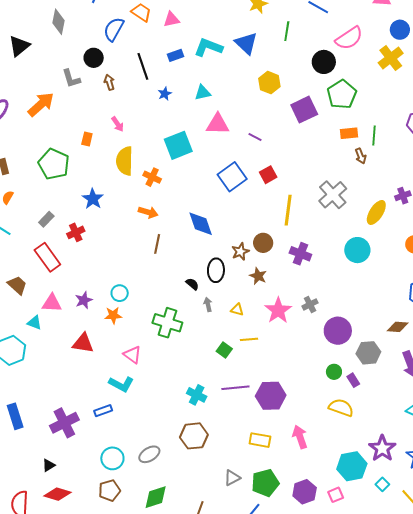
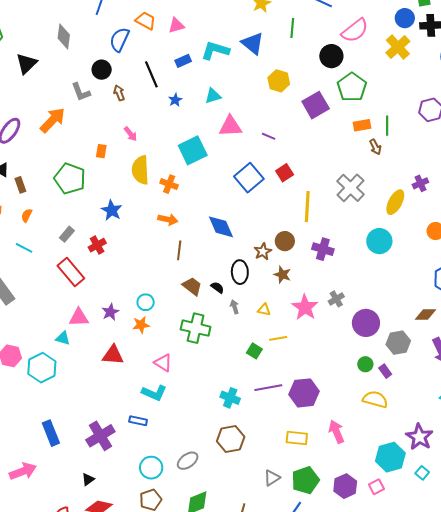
brown trapezoid: (17, 285) -> (192, 286), moved
blue rectangle: (103, 411) -> (138, 421), turned 36

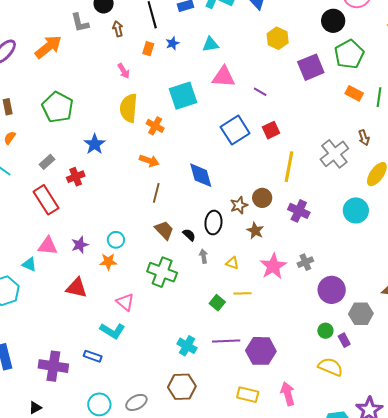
orange rectangle: (362, 125) -> (354, 93), turned 30
brown arrow: (375, 147) -> (364, 138), moved
orange rectangle: (101, 151) -> (148, 49), moved
purple cross: (100, 436) -> (53, 366), turned 32

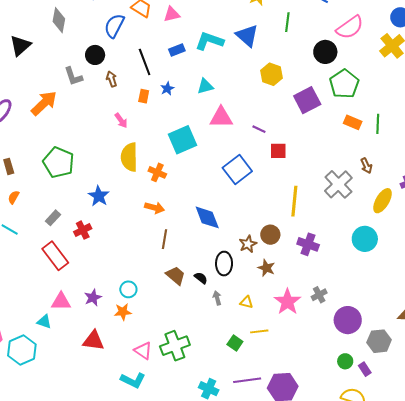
red square: (271, 130) -> (278, 151), moved, turned 30
green cross: (162, 272) -> (175, 346), moved, turned -36

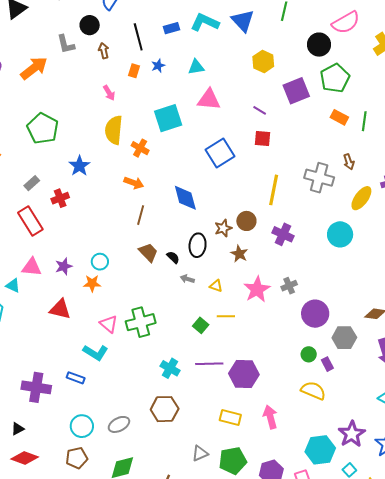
purple line: (259, 129) -> (260, 110), moved
gray cross: (338, 184) -> (319, 178), turned -36
gray arrow: (217, 298) -> (187, 279), turned -64

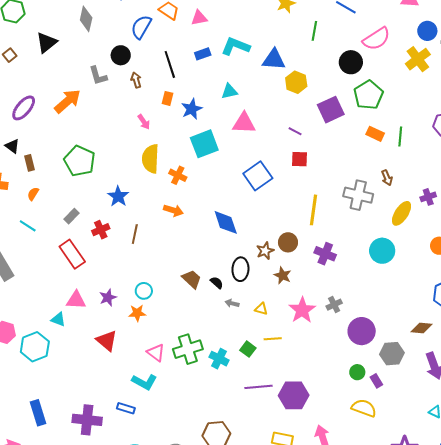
blue triangle: (243, 21) -> (274, 60), moved, turned -40
blue star: (158, 66) -> (192, 109), moved, size x1.5
brown line: (141, 215) -> (135, 234), moved
red triangle: (60, 309) -> (107, 341), turned 30
cyan cross: (170, 368) -> (219, 359), moved

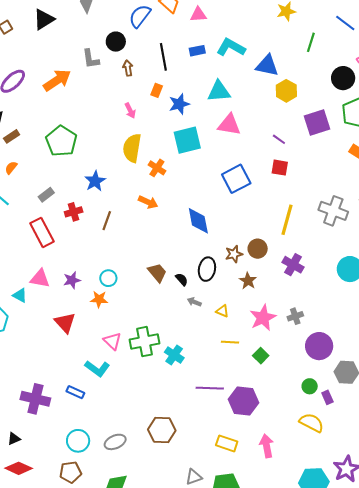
cyan triangle: (229, 91) -> (219, 91), size x1.4
brown rectangle: (30, 163) -> (12, 136), turned 63
green square: (248, 349) -> (261, 356), moved

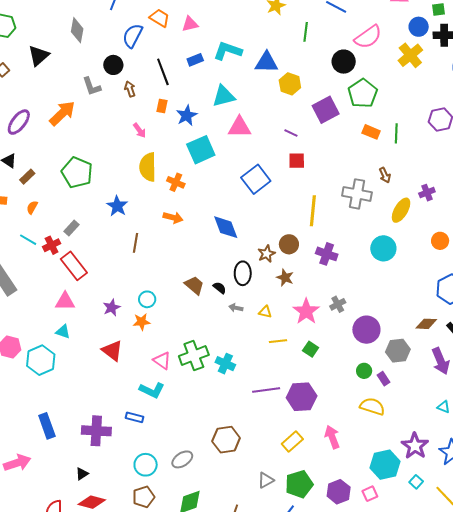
red cross: (74, 212) -> (52, 245), moved
pink triangle: (40, 279) -> (65, 301), moved
yellow rectangle: (227, 443) -> (292, 441), turned -50

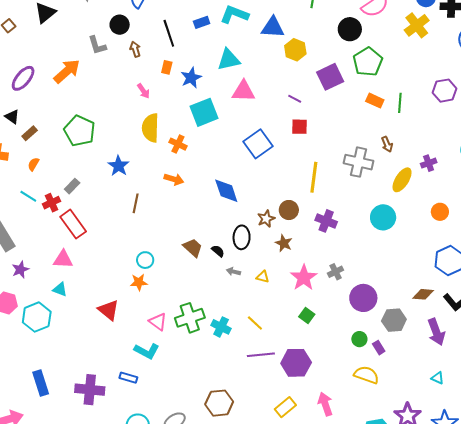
purple star: (112, 308) -> (20, 270), moved
yellow line: (278, 341) -> (255, 323), moved, turned 48

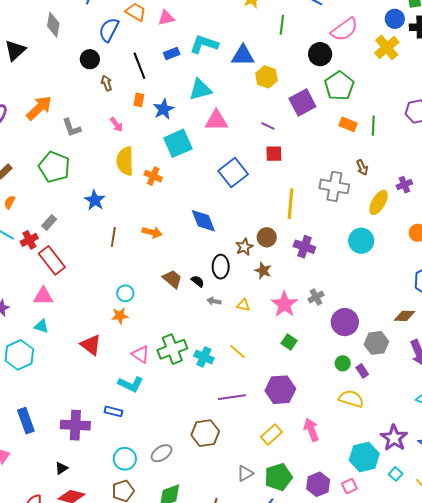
gray L-shape: (97, 45) -> (72, 128), moved
orange arrow: (174, 179) -> (152, 232), moved
purple line: (261, 355) -> (232, 397), moved

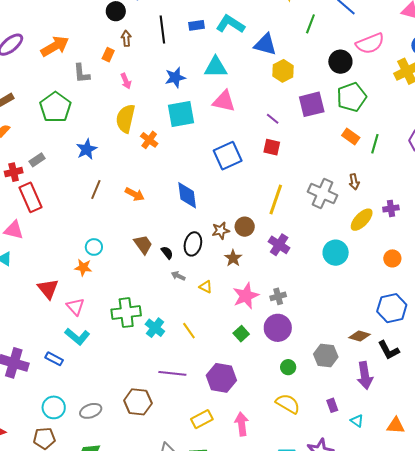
orange rectangle: (139, 100) -> (108, 55), moved
purple circle: (345, 322) -> (278, 328), moved
pink triangle: (141, 354) -> (75, 307), moved
purple rectangle: (362, 371) -> (332, 405), moved

